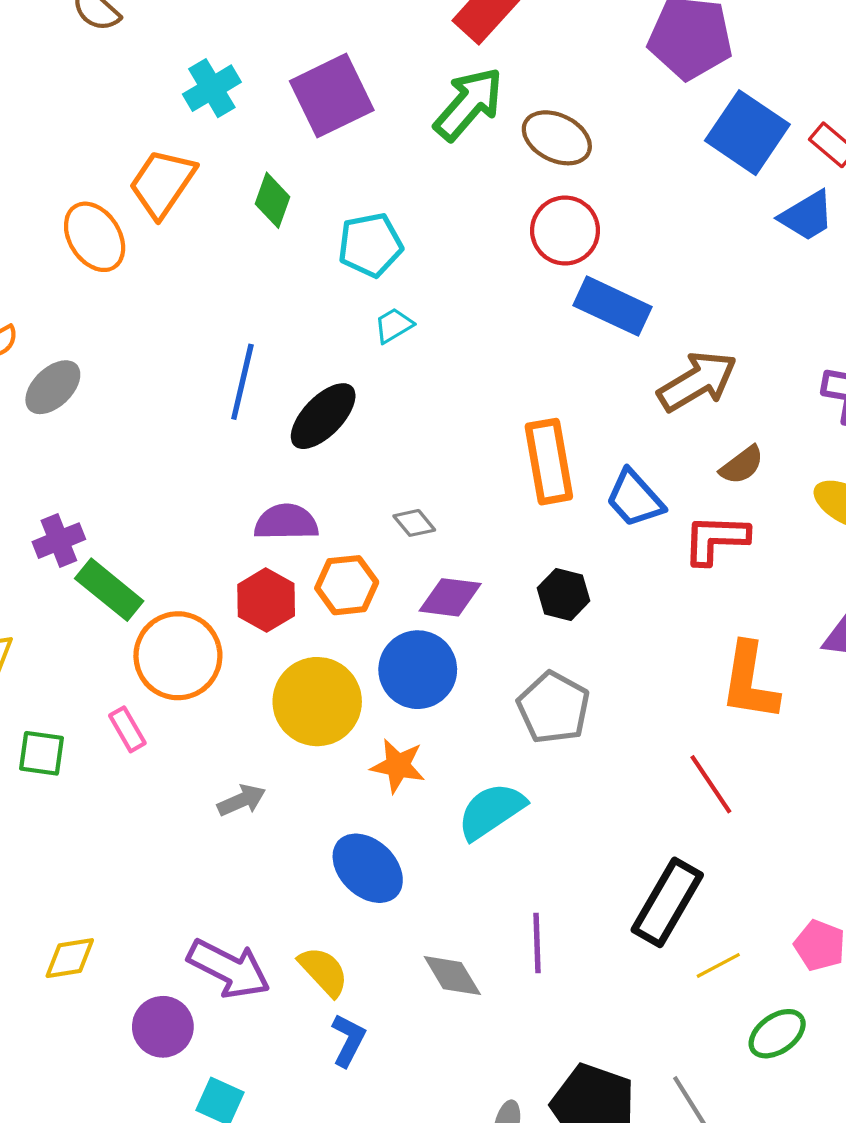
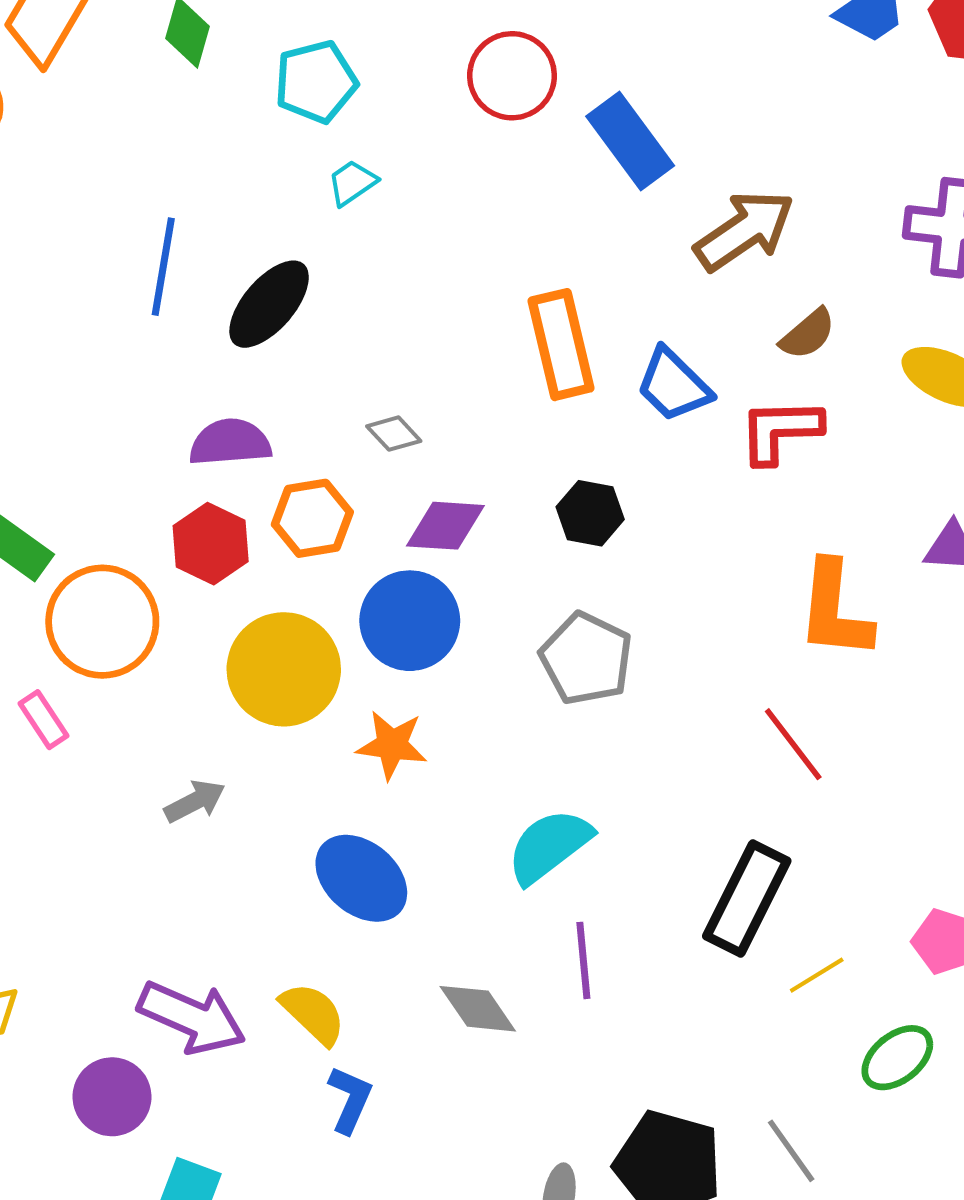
red circle: (565, 231) -> (512, 76), moved
blue rectangle: (612, 306) -> (630, 141), turned 32
cyan semicircle: (491, 811) -> (549, 846), moved

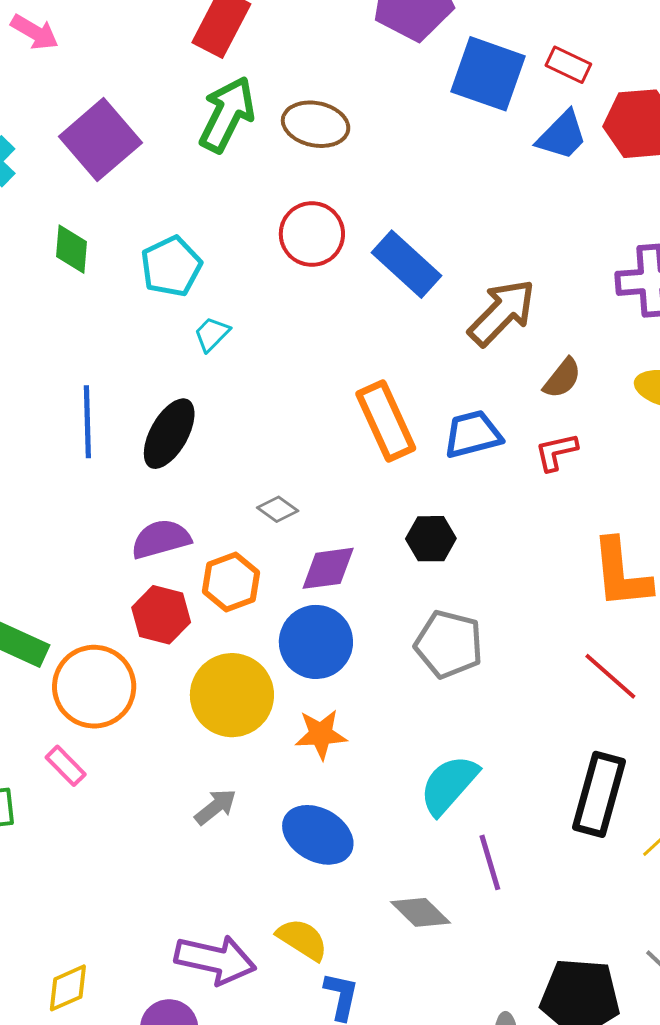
blue trapezoid: (673, 385) -> (473, 434), turned 132
red L-shape: (780, 431) -> (556, 452), size x0.7
gray arrow: (195, 801) -> (215, 807), moved

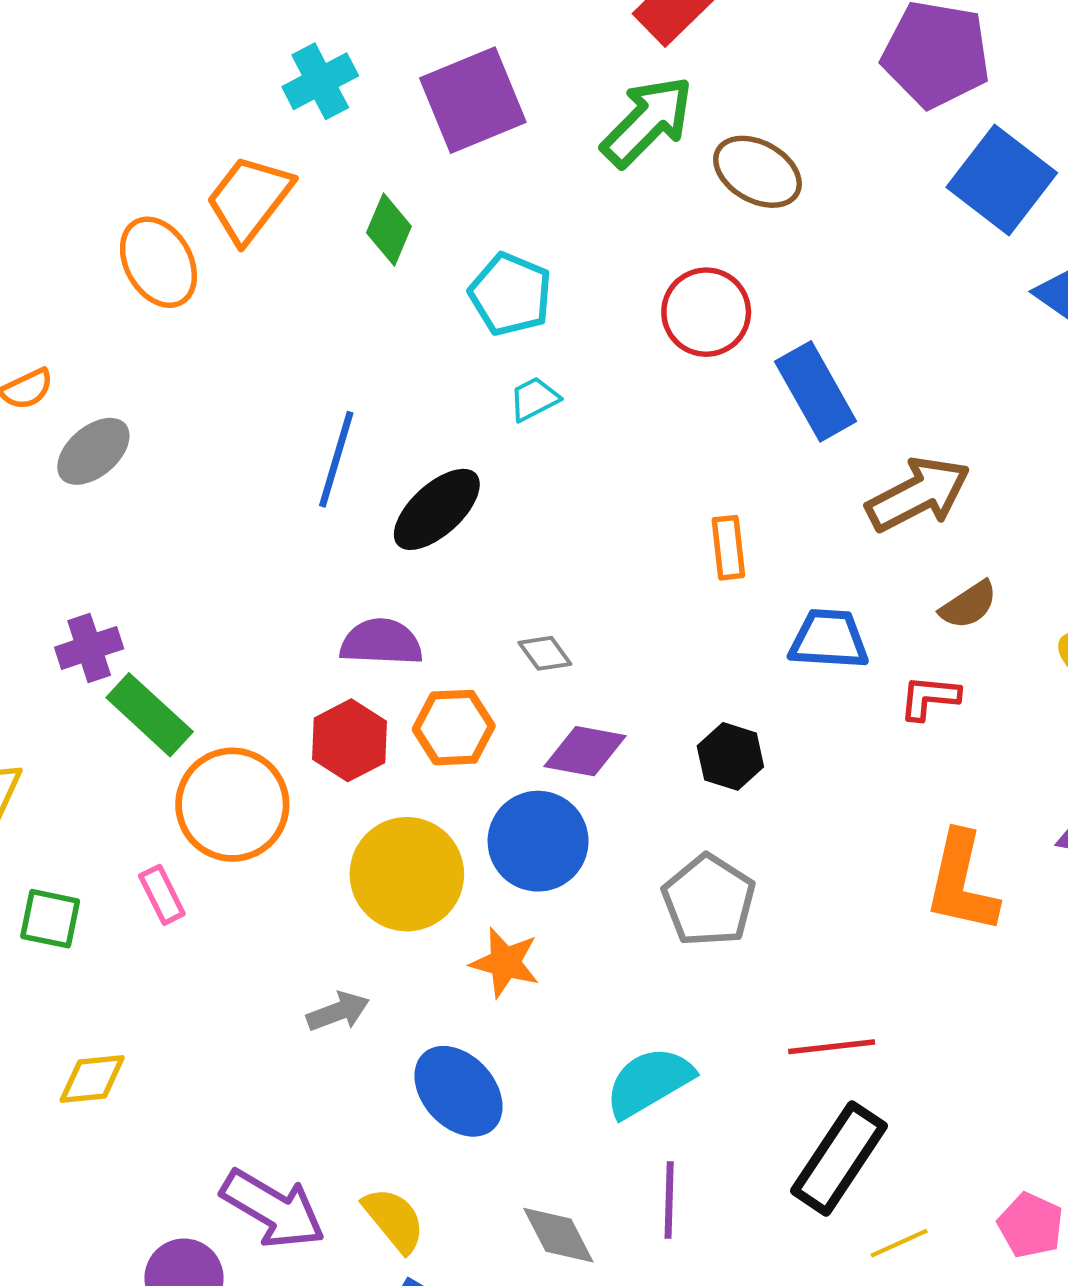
cyan pentagon: (171, 266) -> (510, 294), turned 30
orange rectangle: (386, 421) -> (728, 548), moved, size x0.6
red line: (610, 676) -> (832, 1047), moved, turned -66
yellow diamond: (68, 988) -> (92, 1079), moved

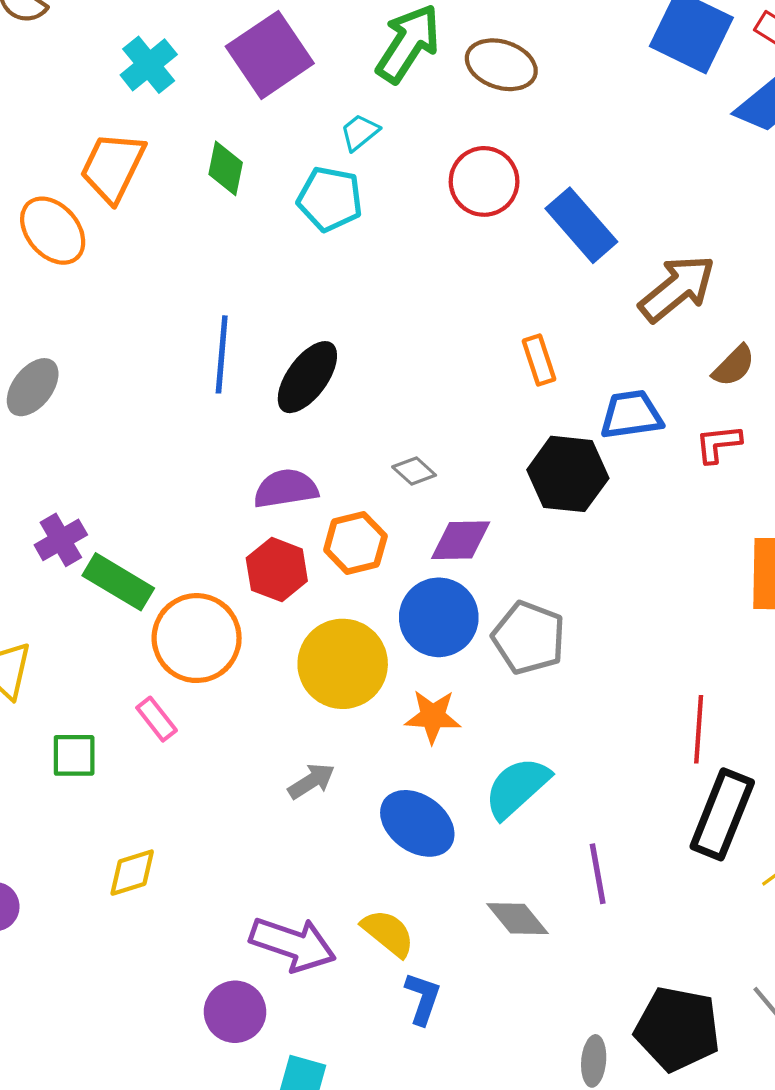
cyan trapezoid: (534, 399) -> (360, 132), moved
black hexagon: (730, 756) -> (568, 474), moved, size x1.5
gray pentagon: (709, 900) -> (529, 638), moved
red line: (832, 1047) -> (699, 729), turned -68
cyan semicircle: (649, 1082) -> (517, 788), moved

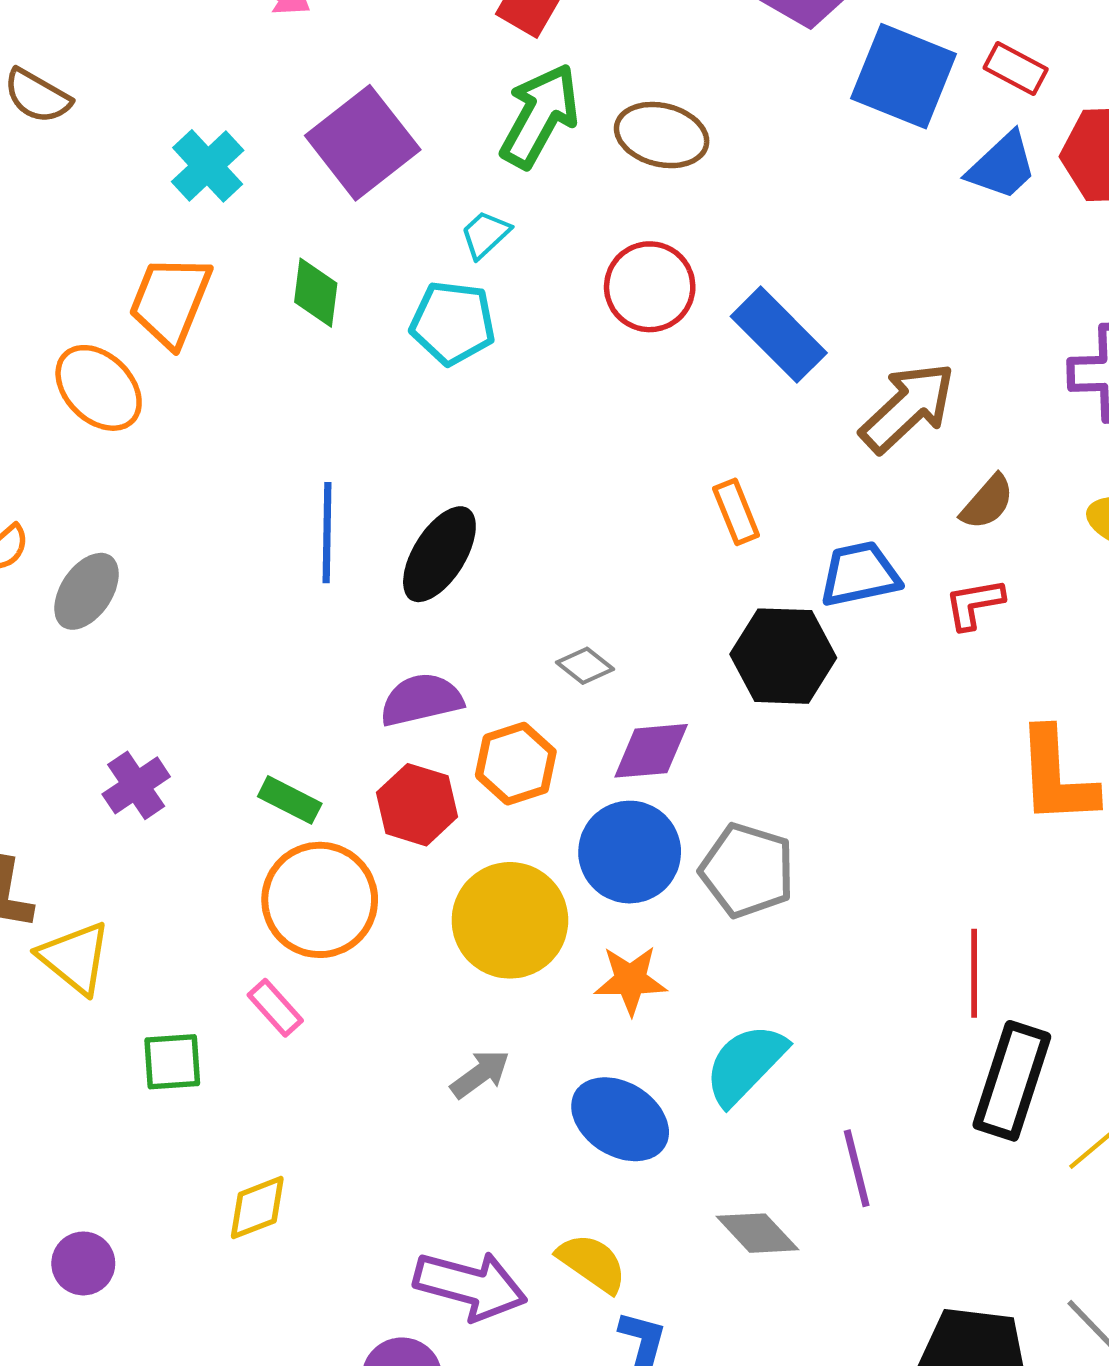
green rectangle: (118, 582) -> (290, 800), moved, size x0.7

